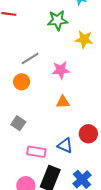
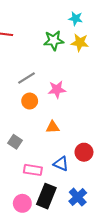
yellow star: (84, 39) -> (80, 43), moved
orange circle: (22, 82) -> (30, 101), moved
orange triangle: (63, 102) -> (53, 127), moved

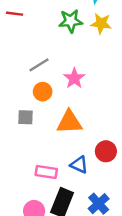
pink star: (57, 90) -> (74, 78), turned -30
orange triangle: (53, 127) -> (69, 122), size x1.6
gray square: (15, 142) -> (26, 117), moved, turned -32

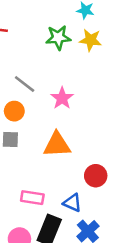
gray line: (39, 65) -> (25, 84), turned 70
orange circle: (43, 92) -> (14, 111), moved
blue triangle: (79, 165) -> (72, 203), moved

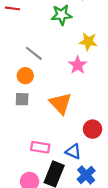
yellow star: (91, 40) -> (88, 42), moved
pink star: (62, 98) -> (78, 65), moved
orange triangle: (57, 145) -> (61, 103), turned 50

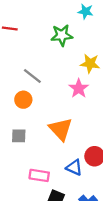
gray square: (22, 99) -> (19, 136), moved
blue triangle: (73, 151) -> (74, 168), moved

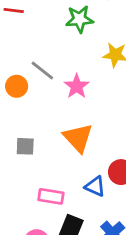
pink star: (79, 88) -> (77, 86), moved
orange circle: (23, 100) -> (17, 86), moved

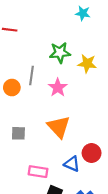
green star: (79, 19) -> (60, 53), moved
gray line: (42, 71) -> (31, 76), turned 60

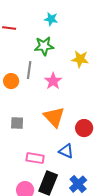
cyan star: (83, 13) -> (51, 19), moved
green star: (60, 53) -> (44, 46), moved
red circle: (92, 153) -> (84, 128), moved

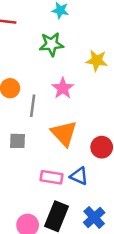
gray line: (29, 70) -> (33, 106), moved
pink rectangle: (35, 158) -> (51, 177), moved

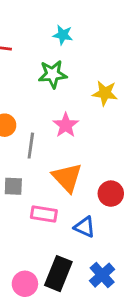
pink rectangle: (51, 177) -> (44, 214), moved

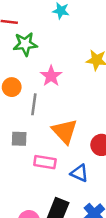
green star: (53, 74) -> (25, 44), moved
pink star: (66, 125) -> (51, 76), moved

